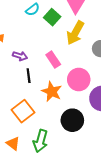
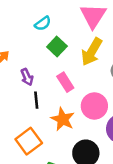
green square: (52, 17) -> (57, 47), moved
purple arrow: (20, 56) -> (27, 77), turned 48

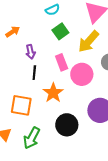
pink circle: (94, 106) -> (82, 74), moved
orange square: (29, 141) -> (21, 105), turned 35

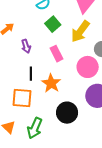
black line: (34, 73) -> (31, 74), moved
pink circle: (82, 74) -> (88, 67), moved

